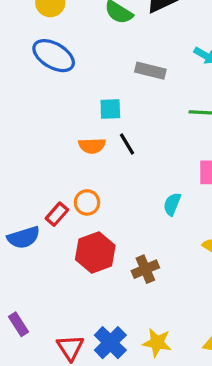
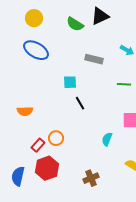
orange semicircle: (92, 146) -> (25, 111), moved
blue semicircle: (24, 237) -> (18, 176), moved, turned 120
red hexagon: (95, 253) -> (47, 168), moved

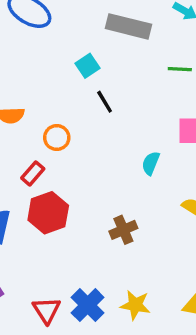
gray rectangle: (94, 59) -> (129, 26), size x1.4
cyan square: (70, 82) -> (88, 66), turned -32
orange circle: (56, 138) -> (57, 138), moved

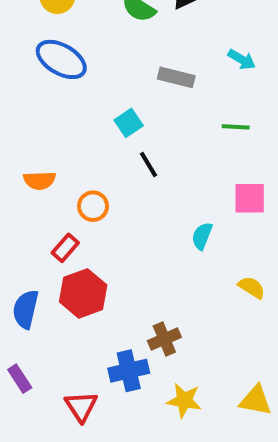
gray rectangle: (129, 26) -> (176, 77), size x0.7
brown cross: (123, 230) -> (164, 339), moved
blue cross: (88, 305) -> (129, 371), moved, turned 32

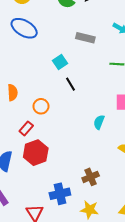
orange semicircle: (39, 180) -> (13, 93), turned -91
brown cross: (164, 339) -> (91, 177), moved

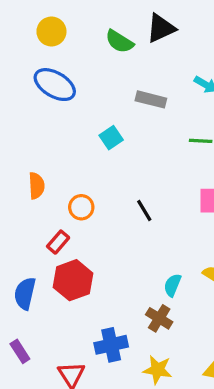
black line: (71, 84) -> (144, 211), moved
cyan semicircle: (99, 122) -> (172, 285), moved
brown cross: (91, 177) -> (159, 318), turned -35

